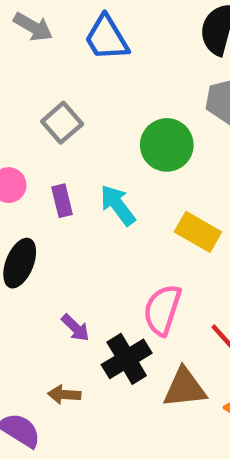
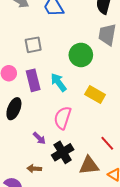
gray square: (62, 123) -> (33, 45), turned 30
purple rectangle: (62, 201) -> (33, 80), size x1.5
pink semicircle: (162, 310) -> (63, 118), moved

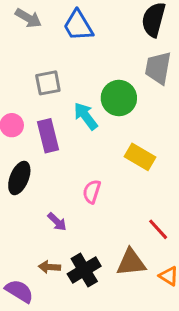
cyan arrow: (59, 82) -> (86, 116), moved
pink semicircle: (63, 118) -> (92, 192), size x0.7
black cross: (63, 152) -> (84, 270), moved

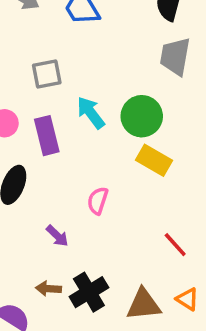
green circle: (119, 98) -> (142, 116), moved
brown triangle: (131, 262) -> (143, 304), moved

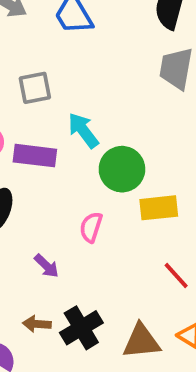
green circle: (142, 116) -> (122, 169), moved
purple rectangle: (47, 136) -> (35, 156), turned -69
yellow rectangle: (154, 160) -> (159, 208), moved, turned -36

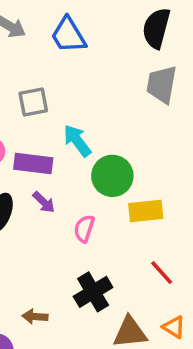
purple arrow: (47, 266) -> (44, 202), moved
black cross: (81, 328) -> (93, 292), moved

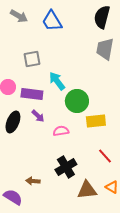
pink semicircle: (84, 229) -> (61, 131), turned 63

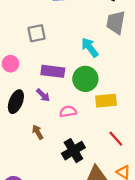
cyan arrow: (57, 81) -> (90, 47), moved
purple rectangle: (32, 94) -> (53, 71), moved
brown arrow: (33, 181) -> (38, 132), moved, turned 56

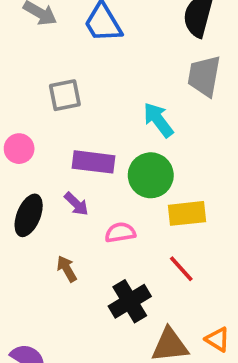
red line: (116, 139) -> (181, 269), moved

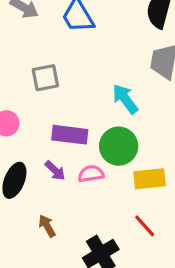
pink semicircle: (120, 233) -> (91, 174), moved

